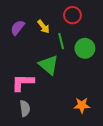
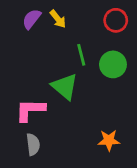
red circle: (72, 15) -> (116, 20), moved
yellow arrow: (43, 27) -> (58, 19), moved
purple semicircle: (18, 28) -> (32, 19), moved

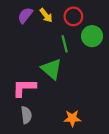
red circle: (116, 20) -> (73, 16), moved
green circle: (113, 64) -> (92, 36), moved
orange star: (109, 140) -> (72, 118), moved

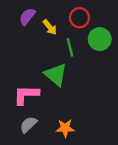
yellow arrow: (46, 15) -> (50, 27), moved
gray semicircle: (26, 115) -> (28, 125), turned -126
orange star: (72, 118) -> (65, 128), moved

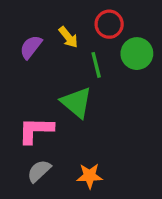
purple semicircle: (27, 16) -> (31, 47), moved

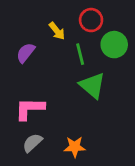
purple semicircle: (31, 47) -> (26, 53), moved
green triangle: (77, 102) -> (92, 85), moved

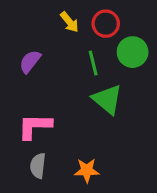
yellow arrow: (57, 31) -> (69, 22), moved
gray semicircle: (32, 143) -> (38, 166), turned -40

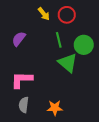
green circle: (133, 52) -> (84, 45), moved

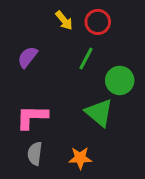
green line: (59, 40) -> (86, 59), turned 42
green circle: (84, 45) -> (120, 80), moved
green triangle: (68, 63) -> (99, 113), moved

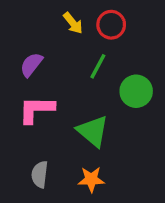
green triangle: (99, 113) -> (93, 131), moved
pink L-shape: (32, 117) -> (36, 110), moved

